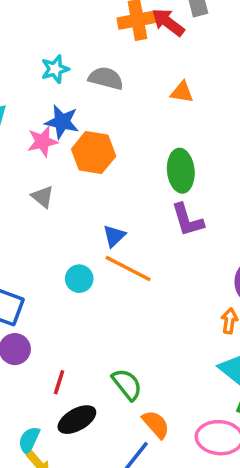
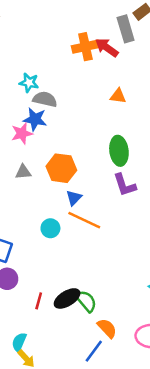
cyan star: (55, 69) -> (29, 83), turned 30
gray semicircle: (106, 78) -> (45, 99), moved
orange hexagon: (94, 153) -> (61, 168), moved
gray triangle: (43, 197) -> (23, 172), turned -42
black ellipse: (77, 420) -> (67, 298), moved

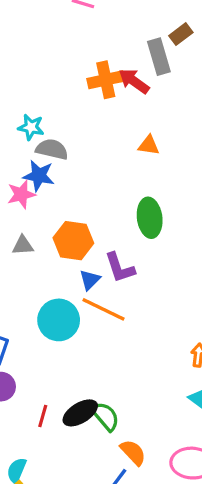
purple L-shape: (125, 185) -> (120, 268), moved
cyan circle: (50, 228) -> (59, 320), size x1.6

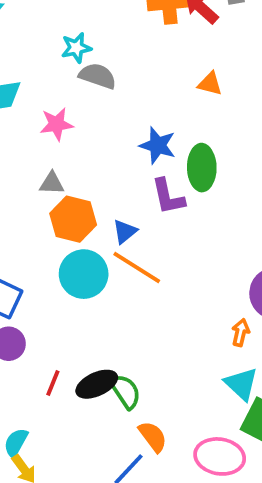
cyan star: (31, 127) -> (76, 48), turned -30
blue star: (39, 176) -> (158, 145), moved
orange hexagon: (73, 241) -> (73, 219), moved
purple L-shape: (120, 268) -> (168, 197), moved

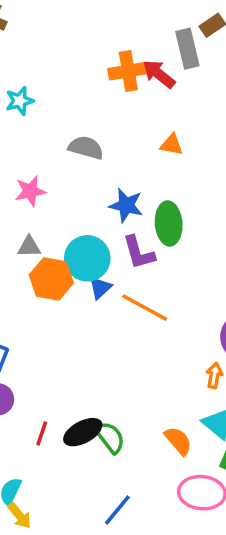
cyan star: (76, 48) -> (20, 101), moved
gray semicircle: (98, 76) -> (86, 148), moved
orange line: (137, 268) -> (145, 308), moved
cyan circle: (84, 274) -> (87, 258), moved
orange semicircle: (153, 437) -> (178, 441), moved

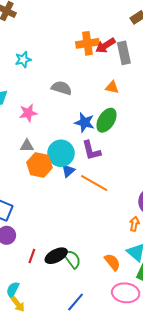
gray rectangle: (187, 49) -> (124, 53), moved
red arrow: (159, 74) -> (105, 45), turned -72
green ellipse: (169, 223) -> (106, 120), moved, turned 35

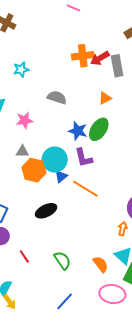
orange triangle: (112, 87) -> (105, 98), turned -40
red line: (32, 256) -> (24, 256), turned -56
black ellipse: (56, 256) -> (46, 211), moved

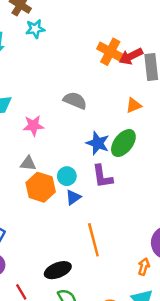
orange cross: (83, 56) -> (110, 52), turned 30
cyan star: (21, 69) -> (35, 29), moved
cyan circle: (55, 160) -> (67, 176), size x0.6
orange line: (85, 189) -> (93, 240), moved, turned 40
black ellipse: (46, 211) -> (58, 270), moved

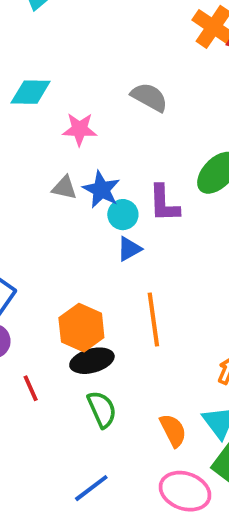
blue star: (98, 143) -> (101, 190), moved
purple L-shape: (102, 176) -> (164, 203), moved
orange hexagon: (41, 187) -> (81, 328), moved

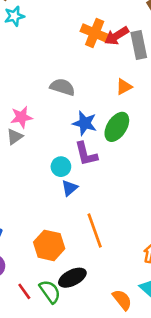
gray triangle: (64, 188) -> (15, 137), moved, turned -36
blue star: (101, 190) -> (85, 123), moved
black ellipse: (92, 361) -> (72, 278), moved
green semicircle: (102, 409) -> (50, 292), moved

